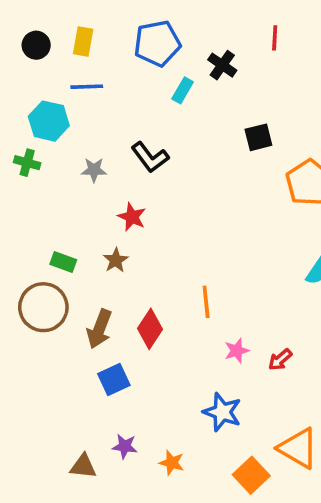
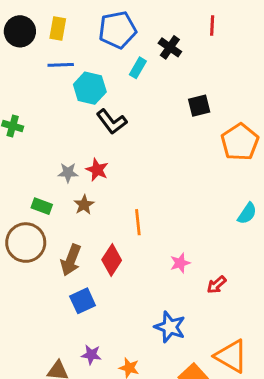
black circle: (36, 45) -> (20, 31), size x1.4
cyan hexagon: (49, 121) -> (90, 88), moved
gray star: (94, 170) -> (68, 173), moved
orange line: (206, 302) -> (138, 222), moved
pink star: (237, 351) -> (180, 263), moved

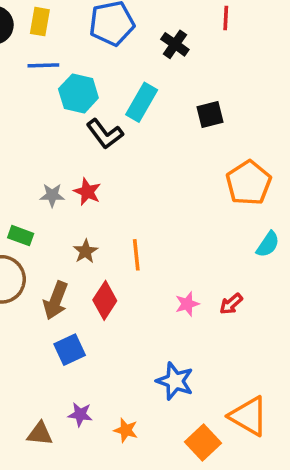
cyan rectangle: (138, 68) -> (142, 102), moved, size x1.5
orange pentagon: (240, 142) -> (249, 183), moved
brown star: (84, 205) -> (85, 251), moved
red arrow: (217, 285) -> (231, 304), moved

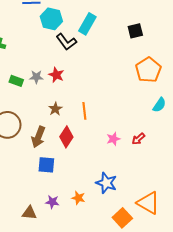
black square: (210, 115) -> (135, 31), moved
green rectangle: (21, 236) -> (16, 81), moved
blue square: (70, 350) -> (46, 165), turned 30
orange star: (126, 430) -> (78, 198), moved

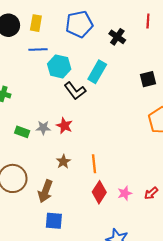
red diamond: (66, 137) -> (99, 192), moved

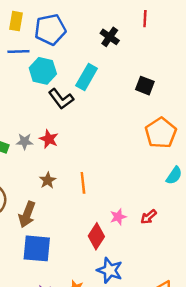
blue pentagon: (79, 24) -> (50, 30), moved
black square: (148, 79) -> (145, 86), turned 35
red diamond: (99, 192) -> (96, 236), moved
blue square: (54, 221) -> (37, 248), size x1.4

